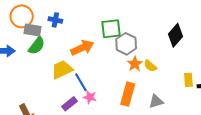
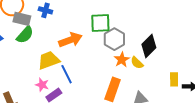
black diamond: (175, 35) -> (149, 46), moved
pink star: (90, 97) -> (42, 85), moved

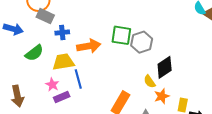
blue cross: (45, 10) -> (62, 32), moved, turned -32
green semicircle: (25, 35) -> (34, 53), moved
gray hexagon: (114, 39) -> (142, 42), moved
orange star: (122, 60) -> (162, 96), moved

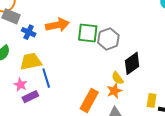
blue cross: (62, 32) -> (29, 32), turned 32
orange arrow: (89, 46) -> (57, 25), moved
orange star: (162, 96) -> (114, 91), moved

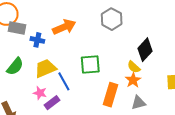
green square: (88, 33) -> (90, 65), moved
gray hexagon: (108, 39) -> (112, 19), moved

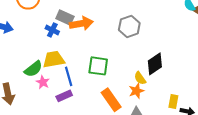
gray rectangle: (17, 28) -> (65, 17), moved
green semicircle: (15, 66) -> (33, 69), moved
orange rectangle: (110, 95) -> (111, 100), turned -65
purple rectangle: (52, 103) -> (64, 96), moved

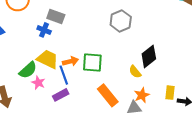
orange arrow: (81, 24) -> (70, 61), moved, size x0.7
yellow trapezoid: (54, 59) -> (48, 59), turned 40
orange star: (136, 91) -> (142, 95), moved

